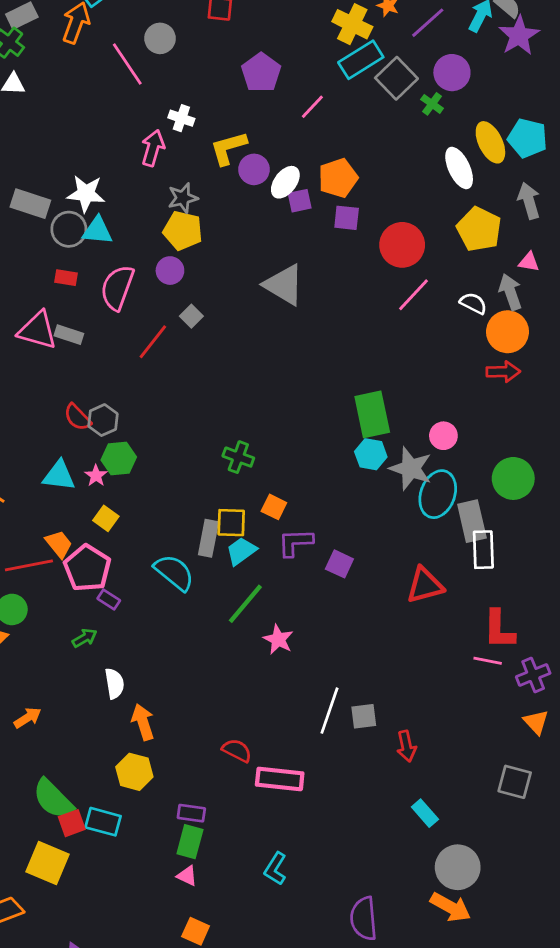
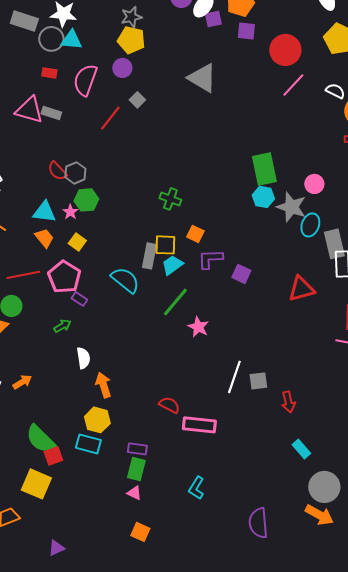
cyan ellipse: (438, 494) -> (310, 225), size x0.7
orange trapezoid: (59, 544) -> (44, 238), moved
cyan rectangle: (103, 822) -> (88, 444), moved

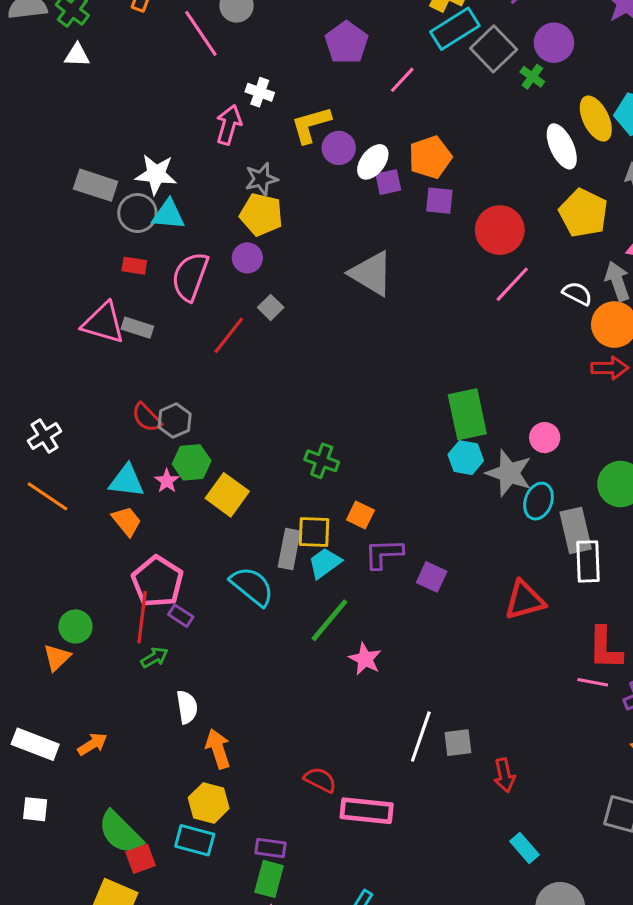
yellow square: (77, 242) -> (227, 495), moved, size x1.5
red line: (23, 275) -> (142, 617), moved, turned -72

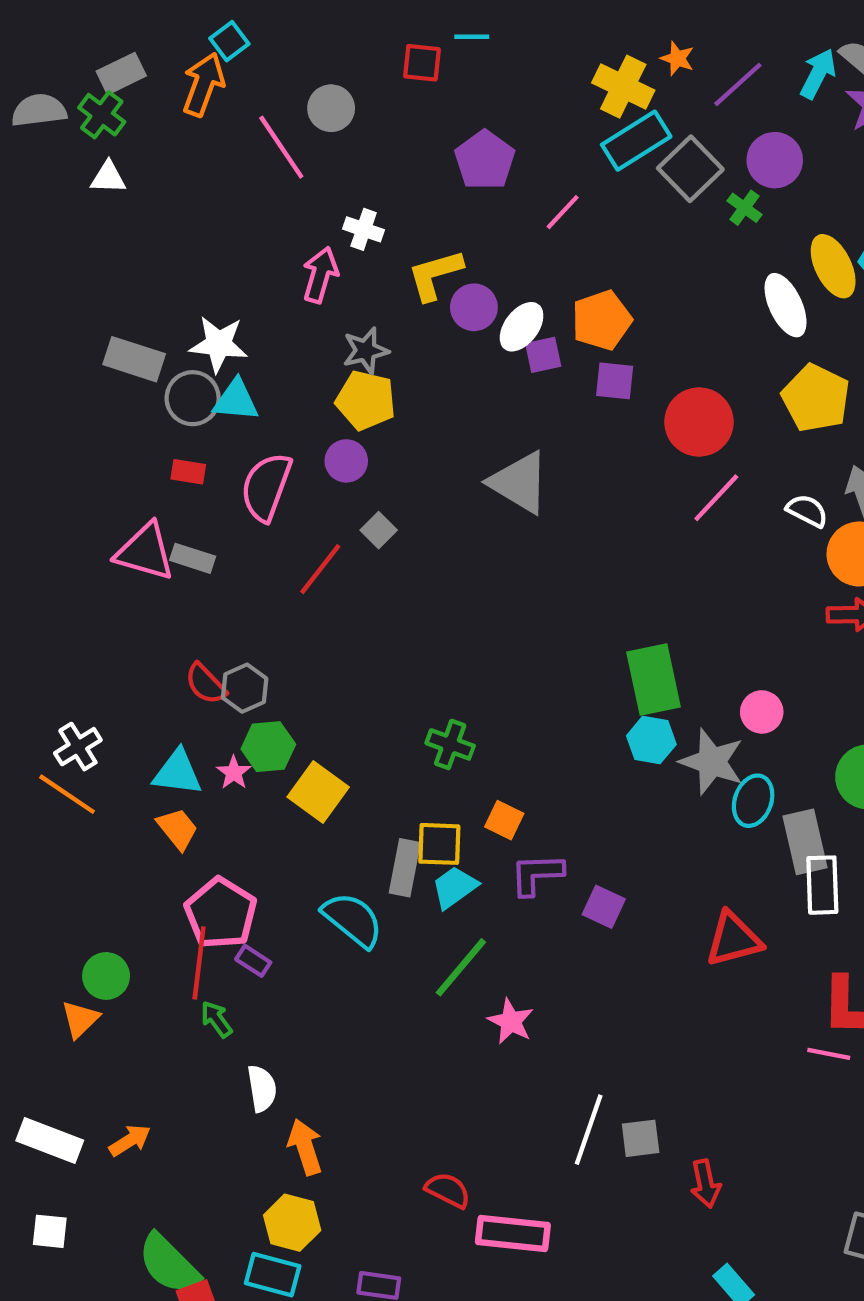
white cross: (44, 436) -> (78, 747), moved
green arrow: (154, 657) -> (216, 1019), turned -96

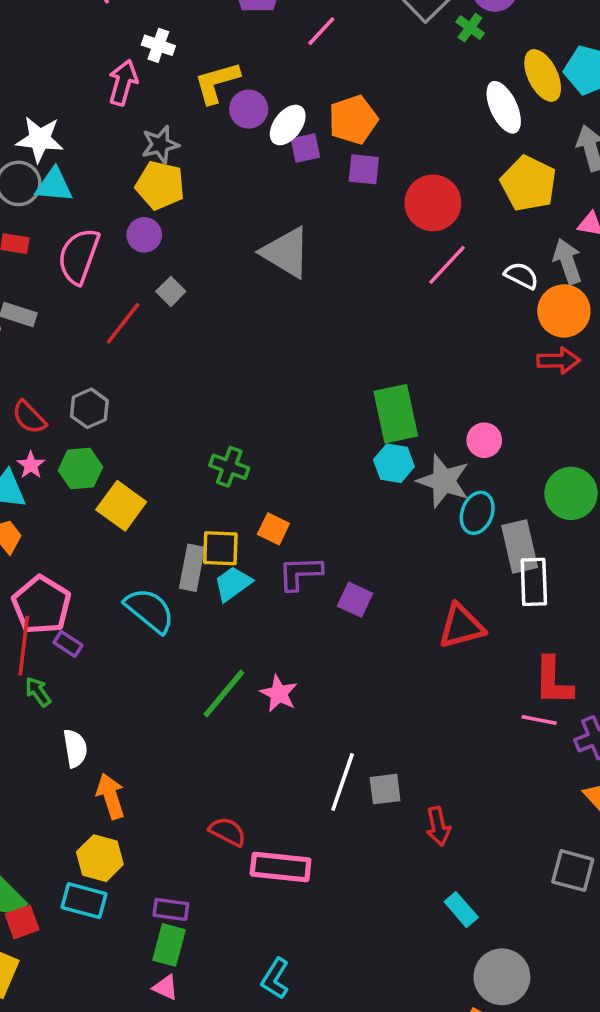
gray hexagon: (245, 688) -> (89, 408), moved
pink star: (234, 773) -> (31, 465), moved
green line: (461, 967) -> (224, 693), moved

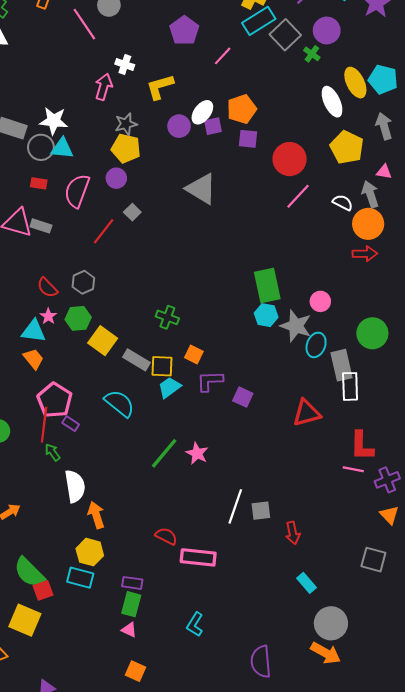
purple circle: (249, 109) -> (179, 126), moved
gray rectangle: (192, 568) -> (137, 360), moved, turned -70
white semicircle: (75, 748) -> (75, 486), size x1.4

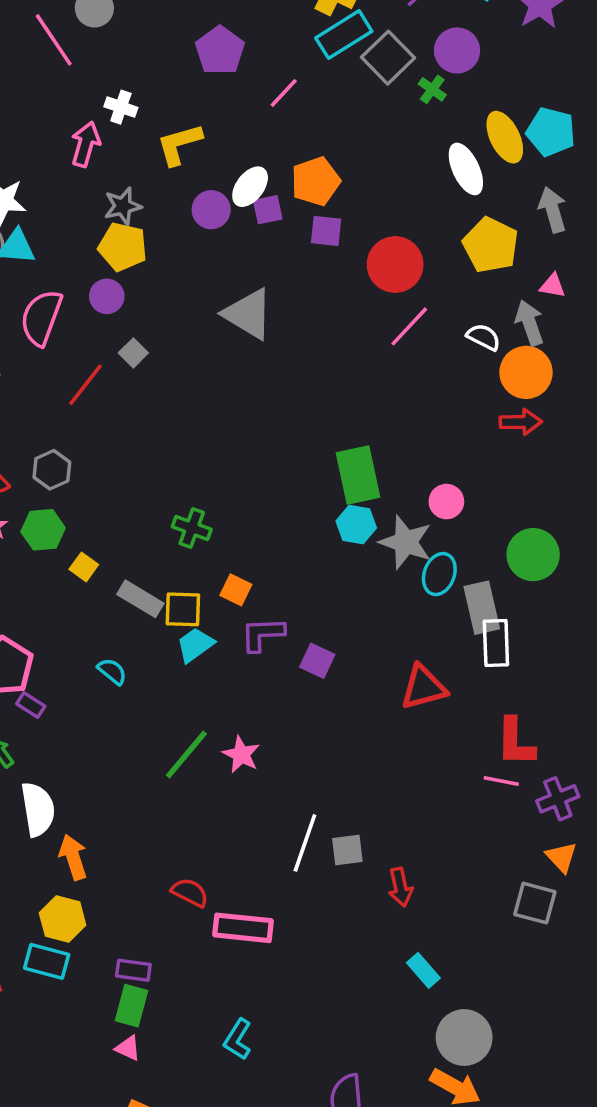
yellow square: (103, 341) -> (84, 567), size x0.6
cyan semicircle: (120, 403) -> (112, 671), size x0.6
gray square: (373, 560) -> (535, 903), moved

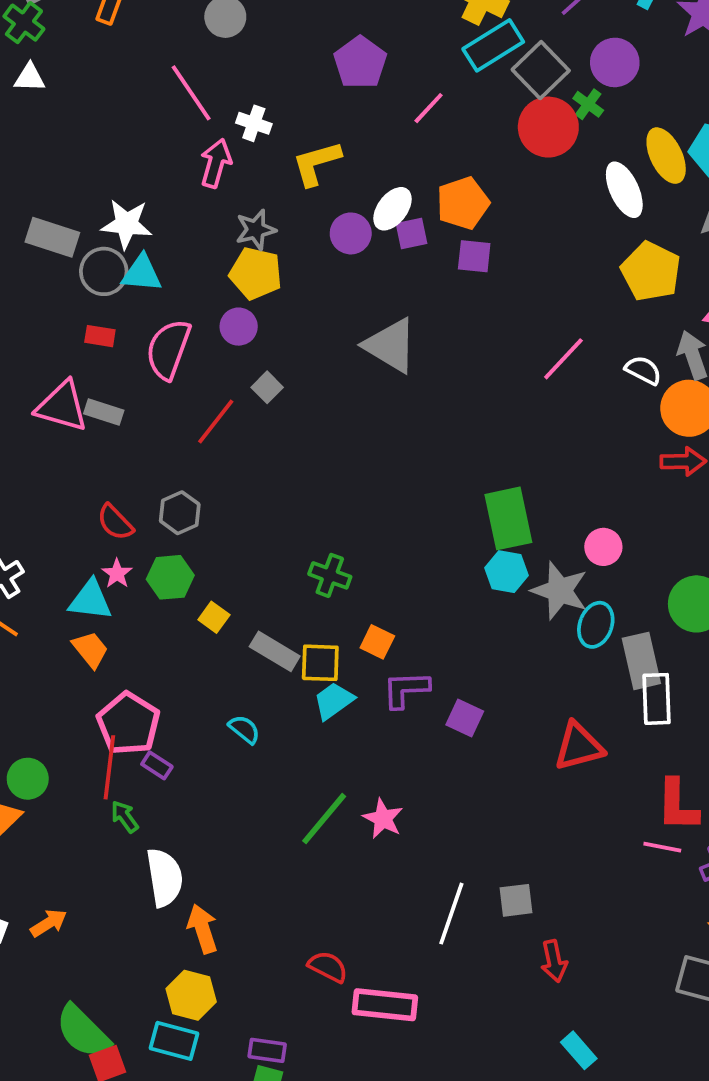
pink line: (54, 40) -> (191, 93), moved
red circle: (395, 264) -> (548, 127), moved
gray square: (347, 850) -> (516, 900), moved

